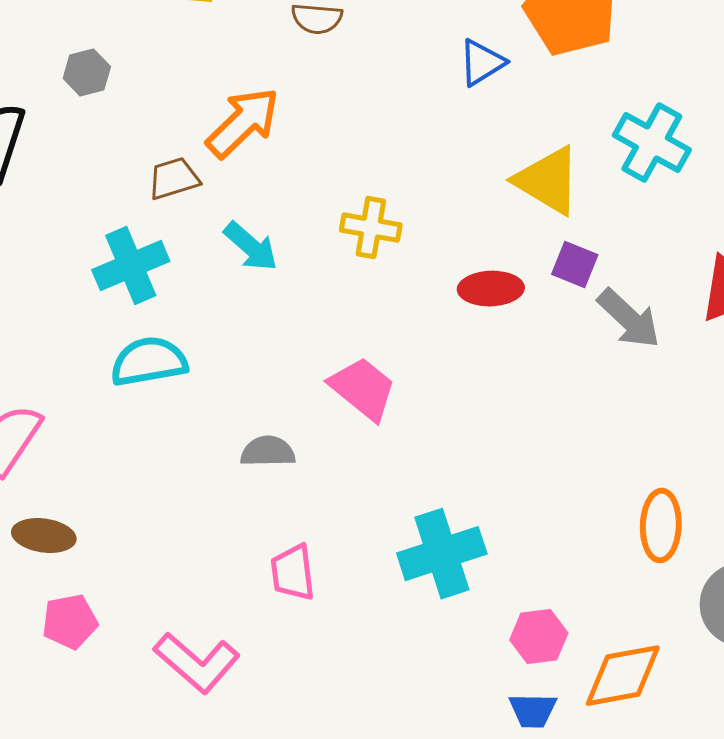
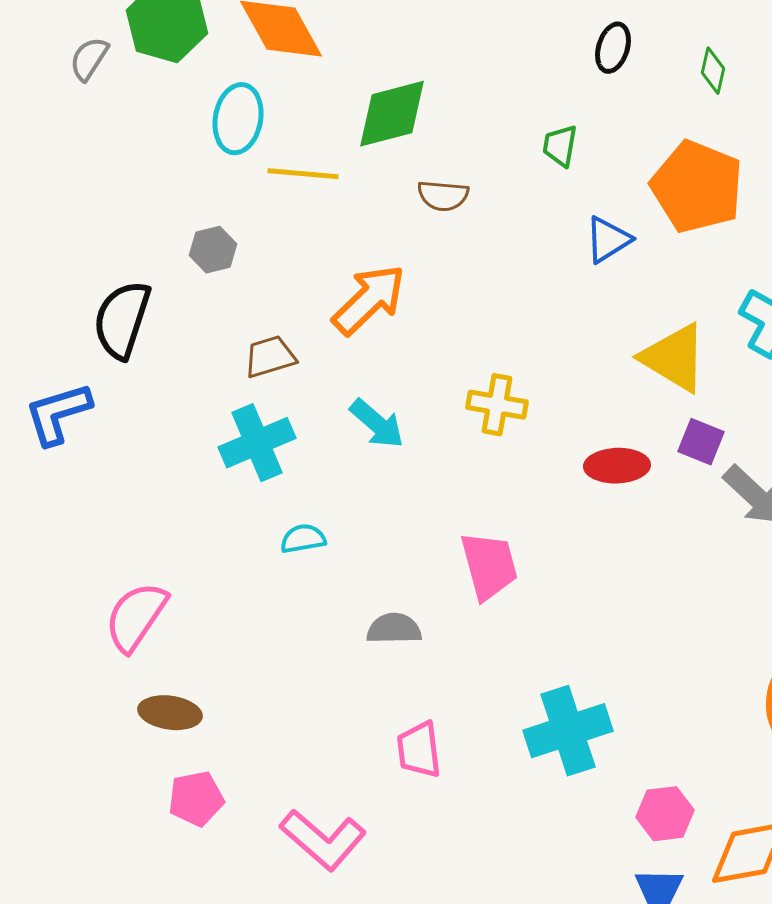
brown trapezoid: (174, 179) -> (270, 357), moved
cyan semicircle: (149, 362) -> (303, 539), moved, size x0.6
pink trapezoid: (363, 389) -> (489, 566), turned 36

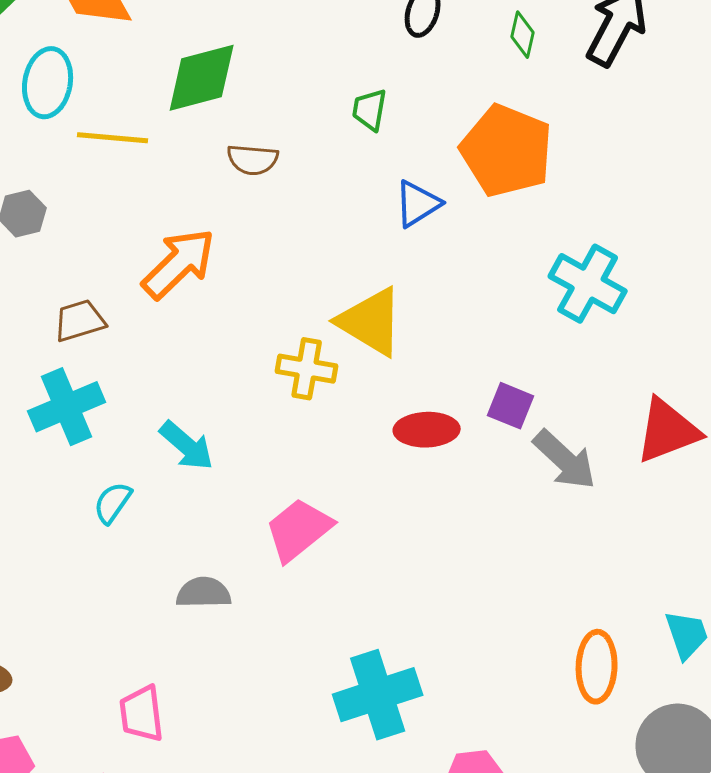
yellow triangle: (674, 358) -> (371, 322), moved
cyan arrow: (377, 424) -> (187, 446), moved
cyan semicircle: (303, 539) -> (113, 503), turned -45
pink trapezoid: (489, 566) -> (299, 530), turned -114
pink trapezoid: (419, 750) -> (142, 714), moved

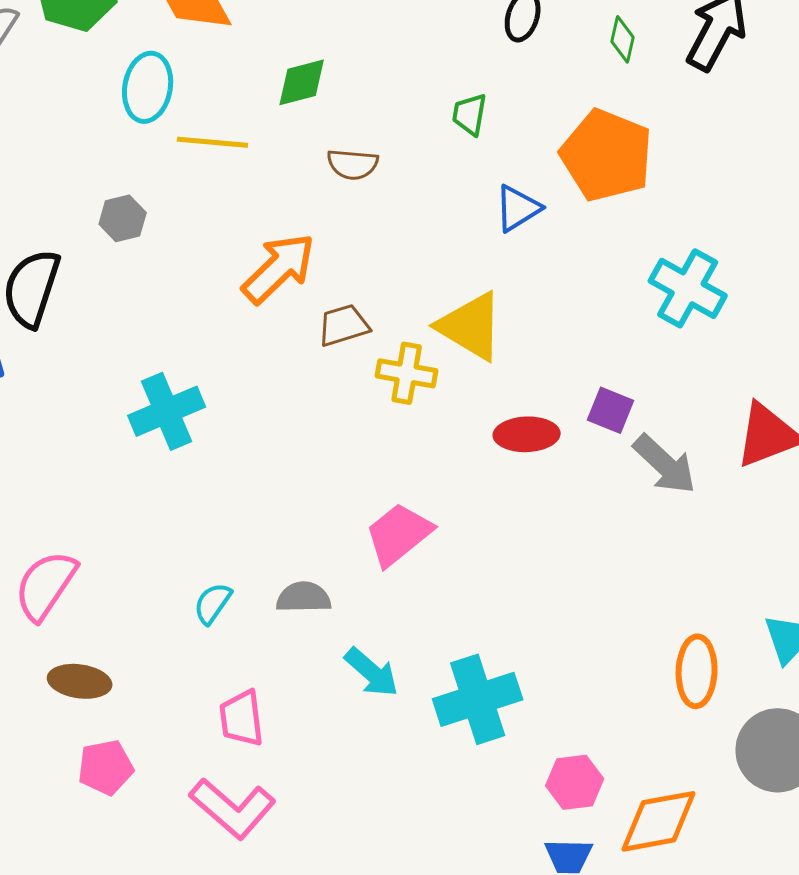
green diamond: (202, 78) -> (302, 82), size x0.7
brown trapezoid: (80, 321) -> (344, 325), moved
cyan arrow: (187, 446) -> (372, 672), moved
cyan semicircle: (113, 503) -> (213, 603), moved

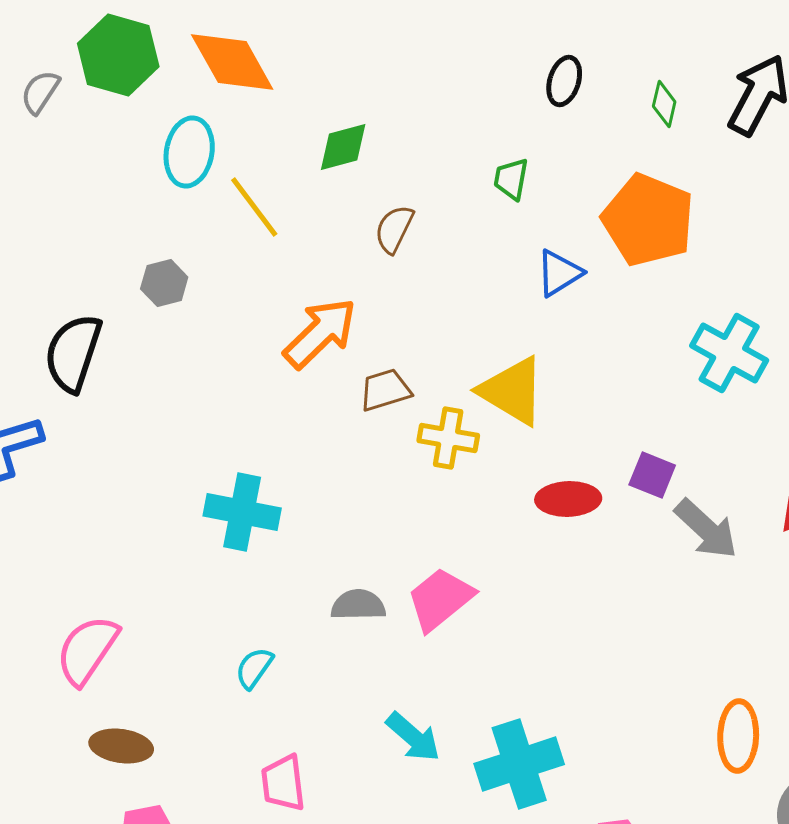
yellow line: (213, 142) -> (254, 207), turned 48
brown semicircle: (353, 164) -> (394, 229), turned 111
cyan cross: (167, 411) -> (242, 512), moved, turned 34
gray semicircle: (304, 597) -> (358, 605), moved

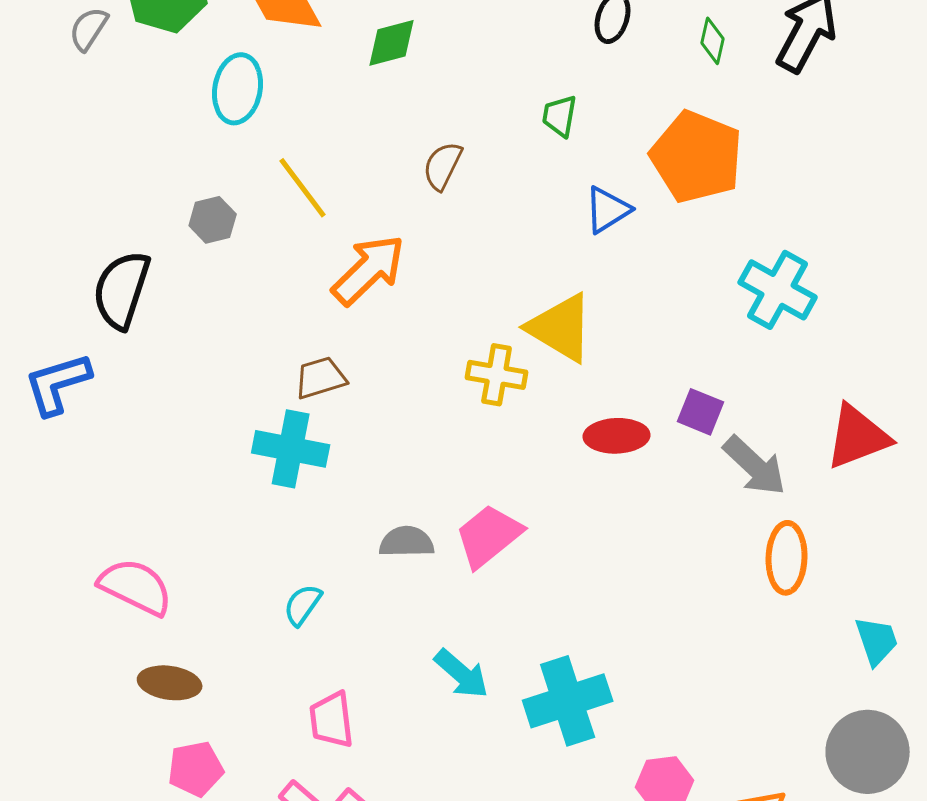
green diamond: (343, 147) -> (392, 43), moved
yellow line: (254, 207) -> (303, 188), moved
brown trapezoid: (385, 390) -> (321, 378), moved
pink semicircle: (87, 650) -> (136, 587), turned 82
orange ellipse: (738, 736) -> (787, 558), moved

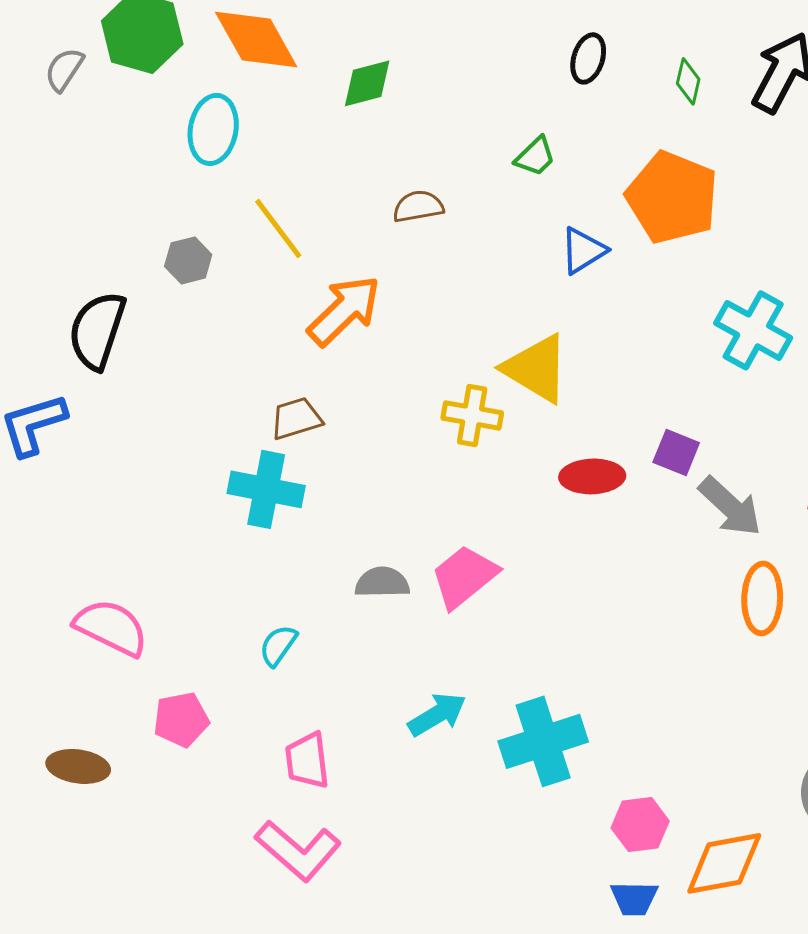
green trapezoid: (560, 116) -> (535, 156), turned -144
brown semicircle: (443, 166) -> (418, 206), turned 54
cyan arrow: (462, 674) -> (437, 714), turned -72
brown ellipse: (170, 683) -> (78, 766), moved
pink pentagon: (196, 769) -> (181, 719), moved

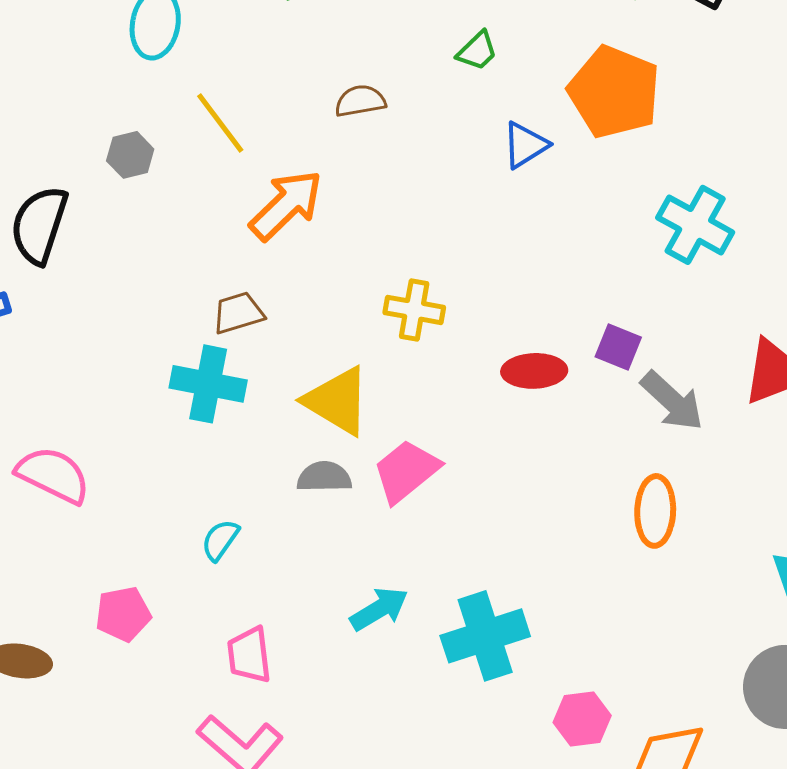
yellow triangle: (536, 368) -> (337, 401), moved
orange ellipse: (762, 598) -> (655, 511), moved
pink semicircle: (111, 627) -> (53, 475), moved

